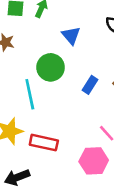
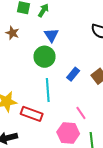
blue triangle: (71, 35) -> (51, 35), moved
cyan line: (30, 94) -> (48, 90), moved

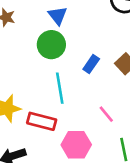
pink hexagon: (68, 133) -> (76, 145), moved

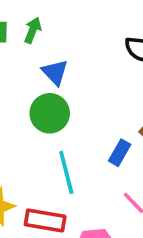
blue rectangle: (91, 64) -> (120, 153), moved

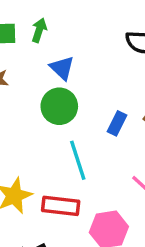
blue rectangle: (120, 153) -> (117, 123), moved

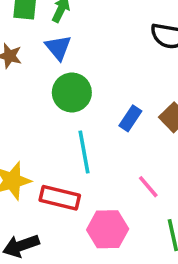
blue triangle: (62, 68) -> (58, 48), moved

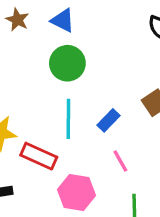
blue triangle: (58, 48) -> (63, 20), turned -35
blue rectangle: (130, 118) -> (108, 120), moved

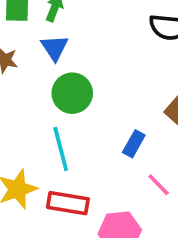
blue triangle: (63, 20) -> (55, 48), turned 45
cyan line: (68, 119) -> (61, 149), moved

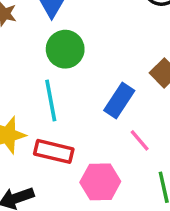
blue rectangle: (134, 144) -> (119, 100), size x1.4

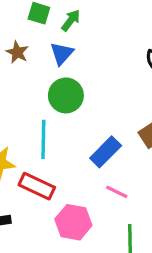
pink line: (140, 140) -> (117, 192), turned -35

